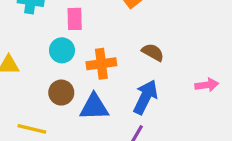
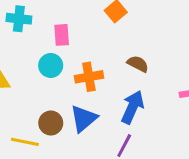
brown circle: (61, 93) -> (51, 123), moved
blue triangle: (94, 107) -> (84, 119), turned -36

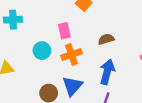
pink rectangle: (62, 35) -> (64, 31), moved
brown semicircle: (138, 64) -> (106, 39), turned -35

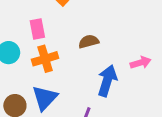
blue arrow: (107, 72) -> (107, 81), moved

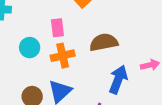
brown semicircle: (89, 41) -> (104, 42), size x1.5

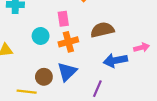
blue arrow: (118, 79) -> (115, 60), turned -120

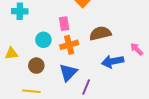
pink arrow: (142, 48) -> (137, 49), turned -120
brown circle: (44, 77) -> (36, 66), moved
purple line: (97, 89) -> (86, 87), moved

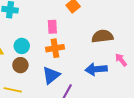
brown semicircle: (100, 33) -> (102, 36), moved
cyan circle: (43, 40) -> (22, 46), moved

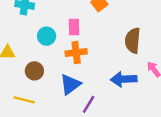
brown semicircle: (102, 36) -> (133, 41), turned -80
cyan circle: (22, 46) -> (47, 36), moved

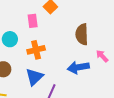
pink rectangle: (74, 27) -> (33, 21), moved

